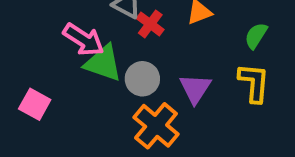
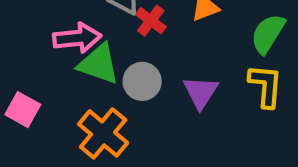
green semicircle: (256, 36) -> (268, 34), size x1.4
pink arrow: (84, 40) -> (77, 38), turned -39
orange cross: (156, 126) -> (103, 133), moved

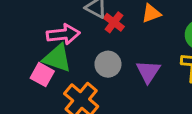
green triangle: (99, 64) -> (57, 58), moved
pink square: (23, 110) -> (42, 75), moved

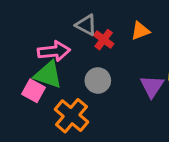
purple triangle: (148, 72) -> (152, 86), moved

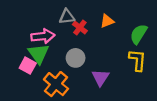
gray triangle: (86, 25) -> (67, 17), turned -35
green triangle: (48, 75) -> (39, 54), turned 35
purple triangle: (152, 86) -> (101, 78), moved

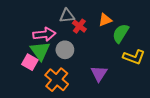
green semicircle: (139, 34) -> (121, 33), moved
gray circle: (76, 58) -> (65, 50), moved
yellow L-shape: (137, 60) -> (134, 57), turned 105

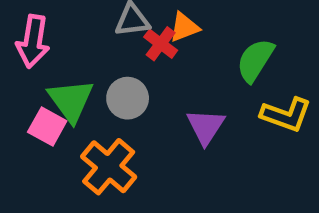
orange triangle: (105, 20) -> (184, 27), moved
pink arrow: (44, 34) -> (33, 41), moved, turned 105
purple triangle: (99, 73) -> (206, 127), moved

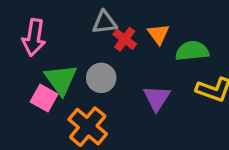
orange triangle: (184, 27) -> (158, 34), moved, turned -45
green semicircle: (255, 60) -> (192, 51), turned 52

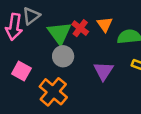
gray triangle: (105, 22) -> (31, 16), moved, turned -30
green triangle: (61, 80) -> (59, 33), moved

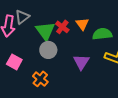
orange cross: (53, 92) -> (40, 79), size x0.7

